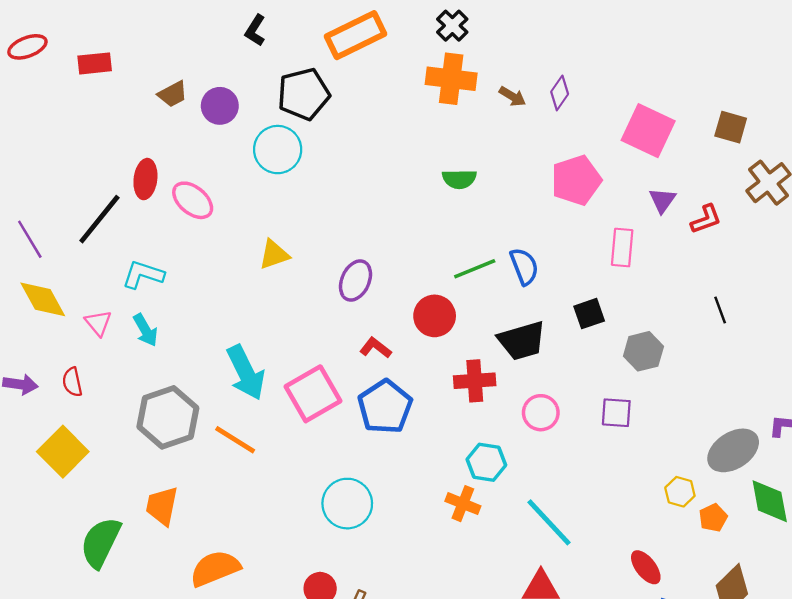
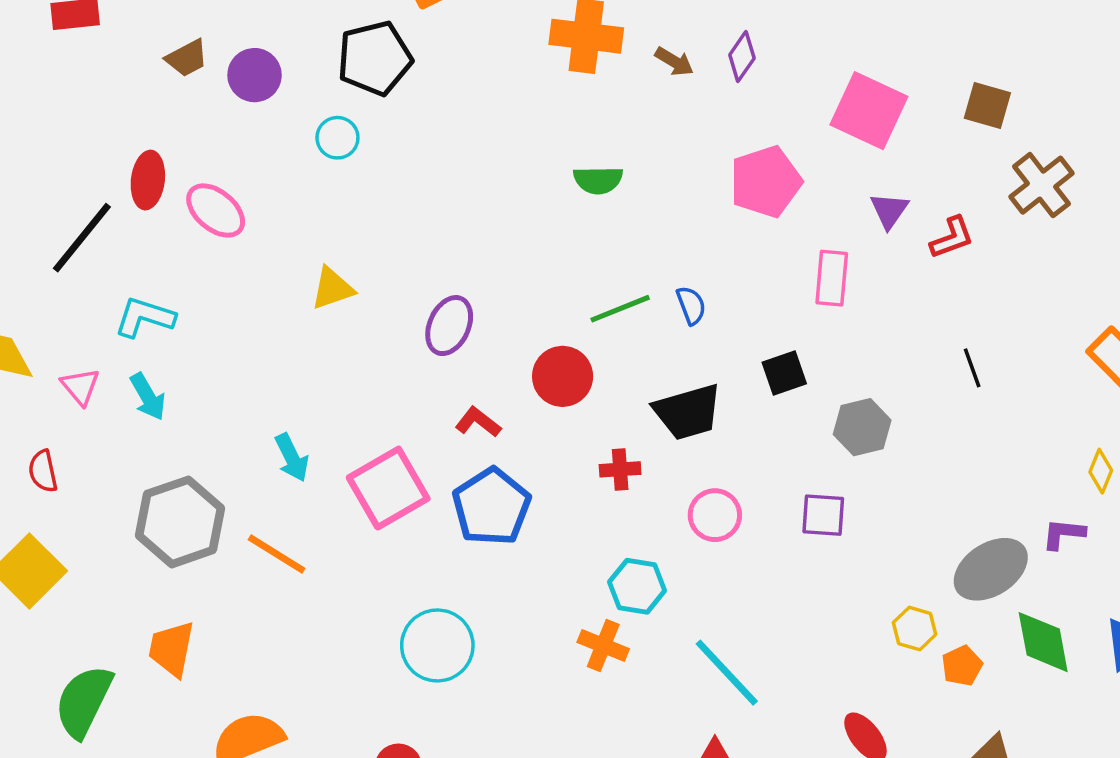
cyan circle: (278, 150) -> (337, 138), size x0.6
blue semicircle: (524, 266) -> (691, 305), size x0.7
cyan arrow: (246, 373) -> (292, 458), size x0.6
red cross: (475, 381) -> (620, 469), size x0.7

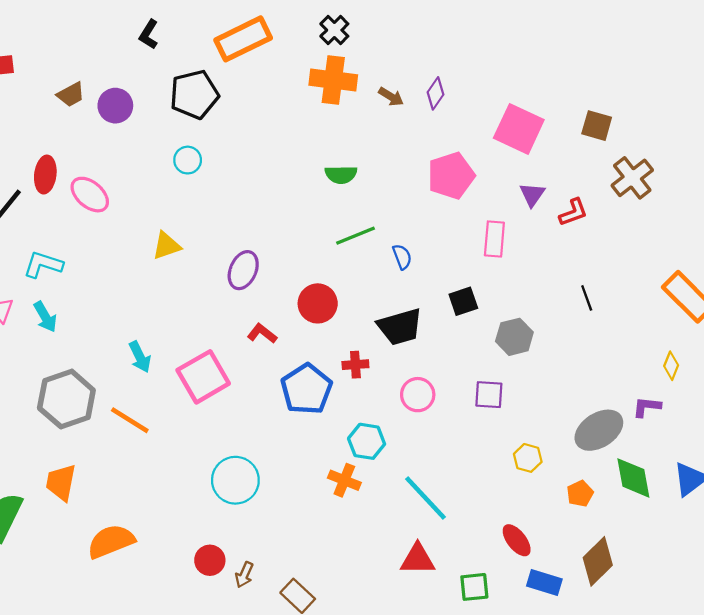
cyan circle: (337, 138) -> (188, 160), moved
green line: (620, 309) -> (355, 236), moved
blue pentagon: (491, 507) -> (307, 389), moved
yellow hexagon: (915, 629) -> (528, 458), moved

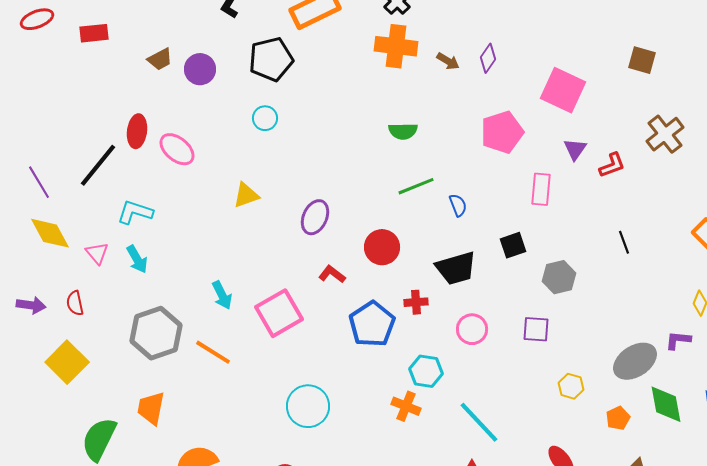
brown square: (597, 126) -> (642, 60), moved

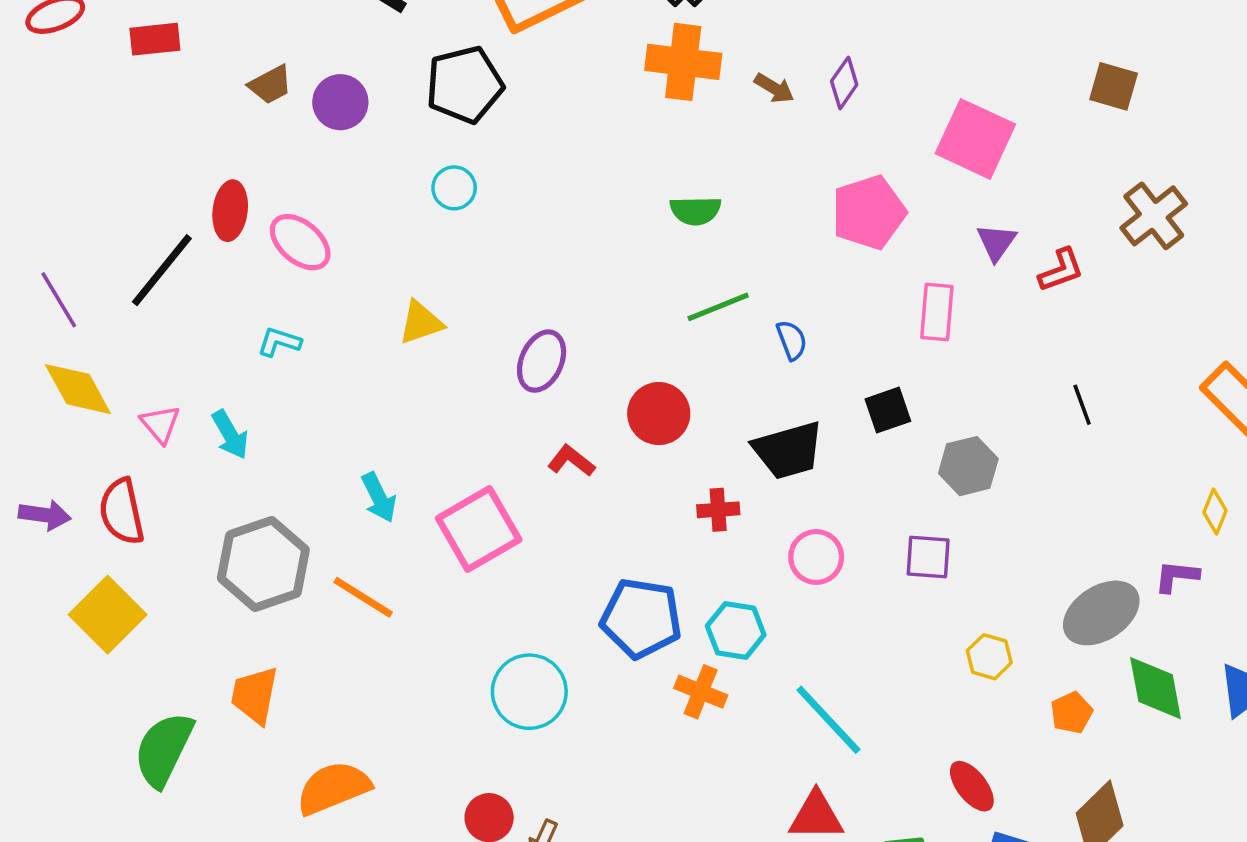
cyan L-shape: (135, 212) -> (279, 342), moved, size x0.7
red semicircle: (75, 303) -> (122, 512), size x1.5
blue pentagon: (372, 324) -> (641, 618), moved, turned -30

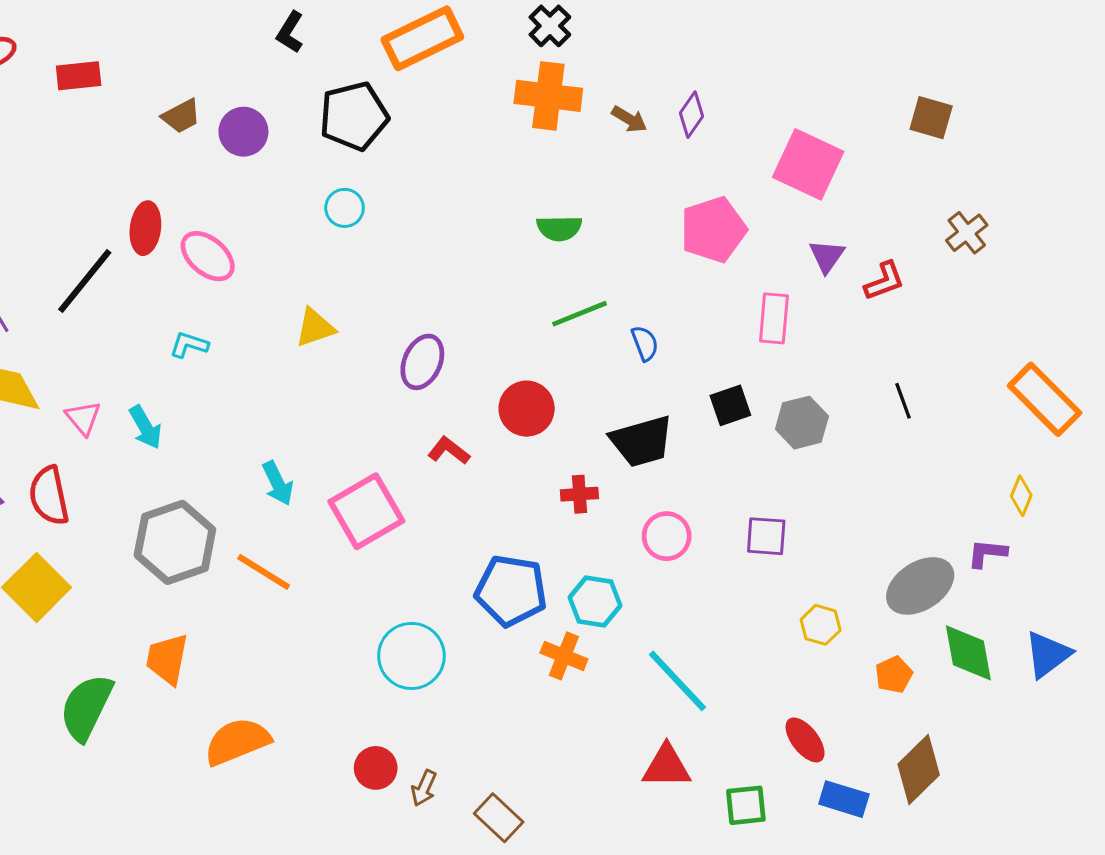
brown cross: (1154, 216) -> (967, 233), size x0.7
gray hexagon: (968, 466) -> (802, 423), moved

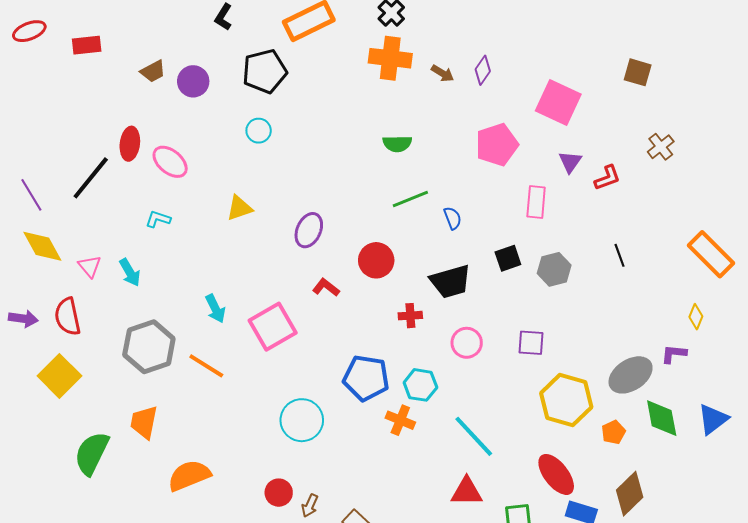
yellow hexagon: (821, 625) -> (566, 400), size x2.0
red ellipse: (805, 740) -> (556, 474), size x1.4

